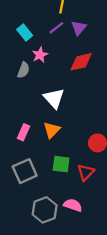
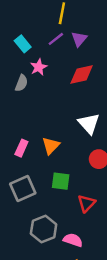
white triangle: (54, 98) -> (89, 124), moved
red triangle: (86, 172) -> (86, 203), moved
pink semicircle: (73, 205) -> (73, 240), moved

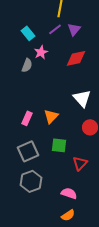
gray hexagon: (44, 229) -> (31, 181), moved

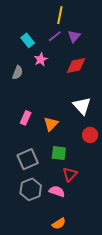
gray semicircle: (27, 65) -> (18, 73), moved
pink rectangle: (27, 118) -> (26, 118), moved
red triangle: (80, 163) -> (70, 174), moved
pink semicircle: (69, 193) -> (57, 191), moved
orange semicircle: (68, 215) -> (59, 224), moved

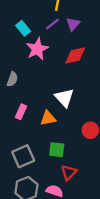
pink star: (41, 59) -> (37, 49), size x1.5
gray semicircle: (18, 73) -> (12, 79), moved
white triangle: (82, 106) -> (64, 98), moved
orange triangle: (51, 124) -> (48, 118), turned 35

